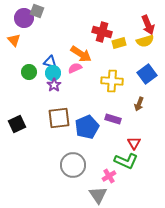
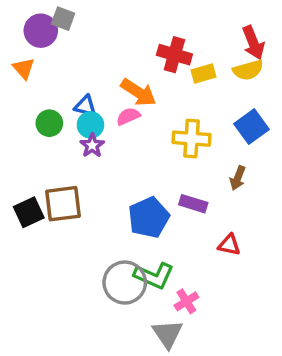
brown square: (59, 118) -> (63, 204), moved
red triangle: (134, 143) -> (229, 245), turned -48
green L-shape: (126, 161) -> (154, 276), moved

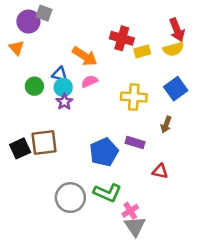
orange arrow: (138, 92) -> (85, 56), moved
gray circle: (125, 283) -> (70, 198), moved
gray triangle: (168, 334) -> (135, 226), moved

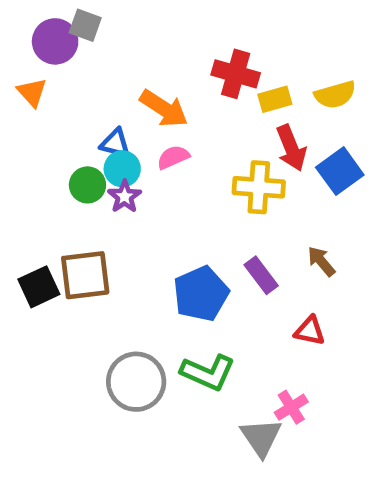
red arrow: (177, 30) -> (291, 148), moved
green circle: (34, 86) -> (87, 185), moved
brown arrow: (166, 124) -> (321, 261), moved, turned 119
purple rectangle: (135, 142) -> (261, 275), turned 36
pink cross: (130, 211) -> (291, 407), moved

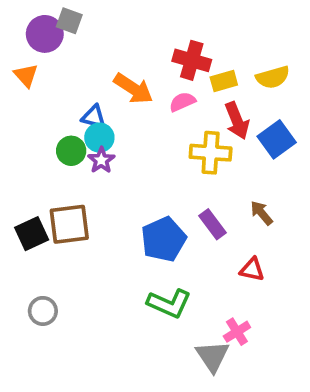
pink semicircle: (173, 157) -> (182, 102), moved
gray circle: (136, 382) -> (43, 311), moved, size x0.6

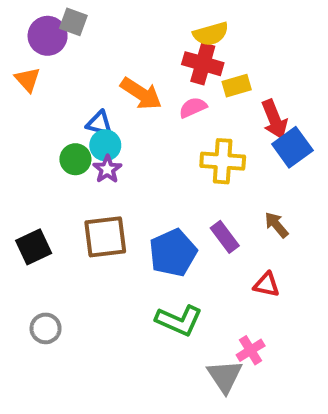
yellow semicircle: (273, 77) -> (211, 34), moved
red arrow: (237, 121) -> (274, 119), moved
brown square: (69, 224) -> (105, 237), moved

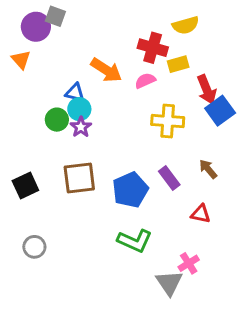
yellow semicircle: (211, 34) -> (186, 25), moved

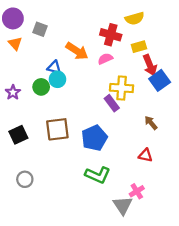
gray square: (55, 16) -> (40, 29), moved
purple circle: (36, 27) -> (13, 18), moved
yellow rectangle: (178, 64) -> (139, 47), moved
purple star: (81, 127) -> (13, 92), moved
purple rectangle: (169, 178) -> (112, 103), moved

